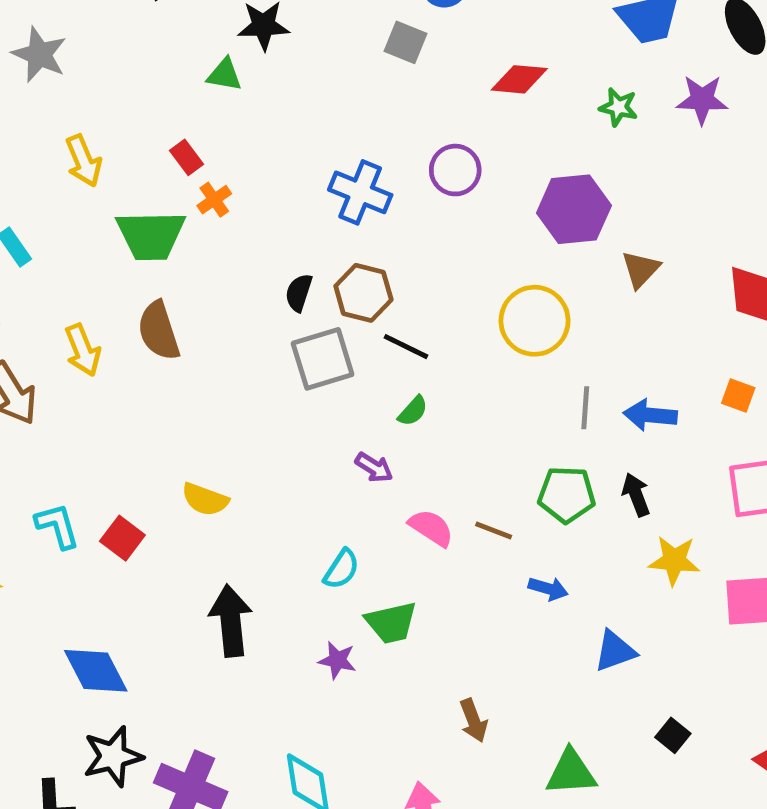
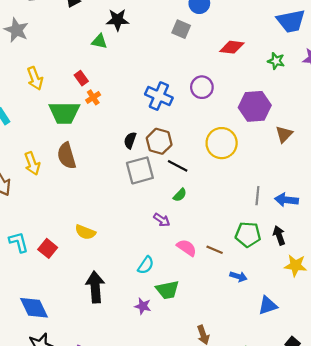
yellow circle: (535, 321) -> (222, 143), moved

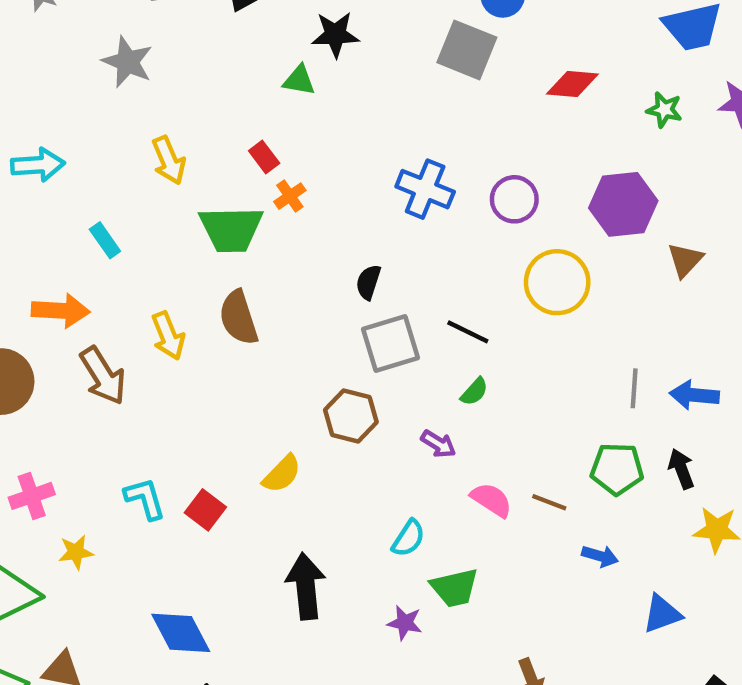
gray square: (181, 29) -> (467, 50), size x1.5
purple circle: (202, 87) -> (514, 199), moved
brown hexagon: (159, 141) -> (351, 416), moved
yellow semicircle: (85, 232) -> (282, 474), turned -66

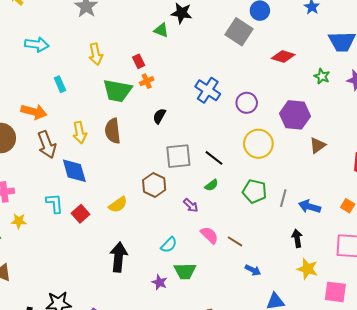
black semicircle: (368, 282) -> (159, 116), moved
green pentagon: (617, 469) -> (255, 191), moved
blue diamond: (181, 633) -> (74, 171), moved

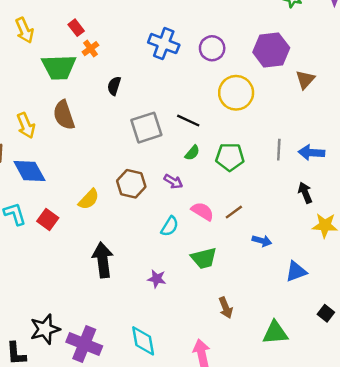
brown hexagon: (154, 185) -> (131, 184), moved
green pentagon: (255, 191) -> (230, 157), moved
brown line: (235, 241) -> (234, 212), turned -56
cyan semicircle: (169, 245) -> (170, 226), moved
green trapezoid: (185, 271) -> (204, 258), moved

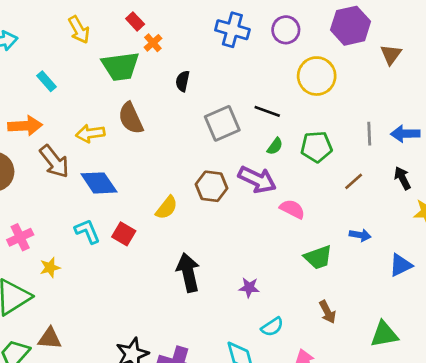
yellow arrow: (26, 125) -> (90, 133), turned 110
purple arrow: (173, 182) -> (257, 180), size x1.8
brown line: (234, 212) -> (354, 181), moved
cyan semicircle: (170, 226) -> (272, 327), moved, turned 30
green trapezoid: (204, 258) -> (318, 257), moved

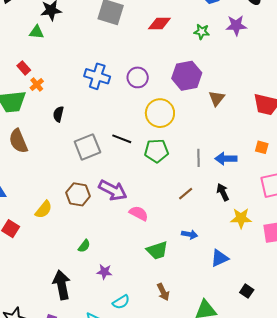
green semicircle: (275, 146) -> (84, 246), moved
green pentagon: (316, 147) -> (156, 151), moved
black arrow: (188, 272) -> (62, 285), moved

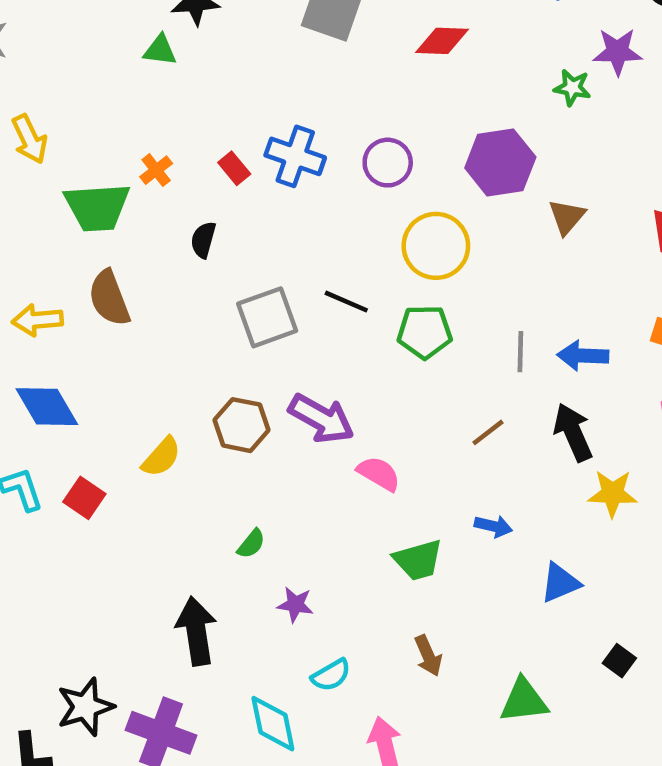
green star: (202, 32) -> (572, 88), moved
red rectangle: (24, 68) -> (234, 168), moved
black arrow: (223, 192) -> (573, 432), size x1.4

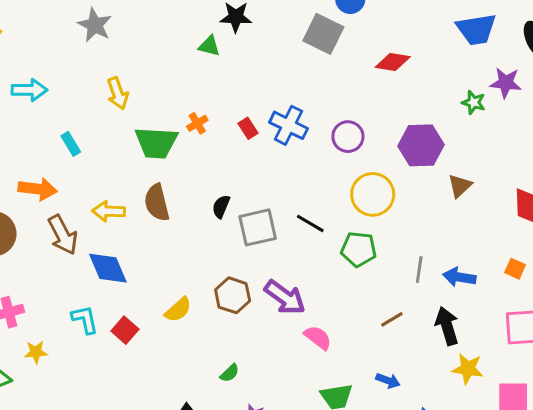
black semicircle: (203, 240) -> (221, 207), moved

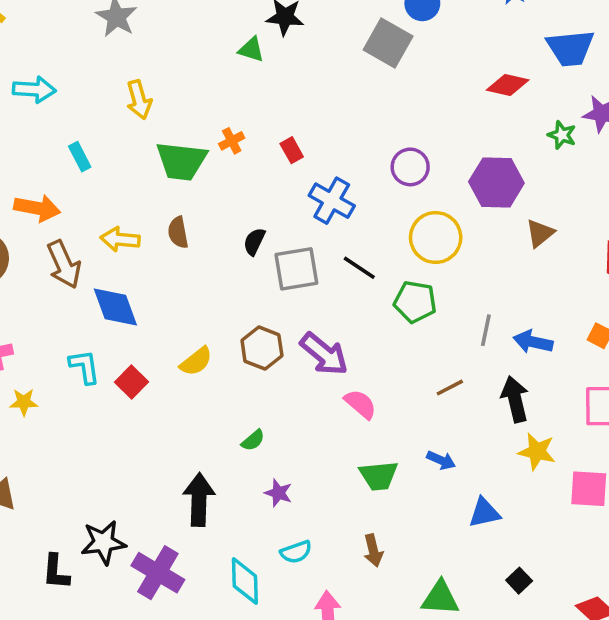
red diamond: (393, 62) -> (508, 85), moved
blue cross: (289, 125) -> (332, 201), moved
brown semicircle: (157, 203) -> (178, 232), size x0.7

